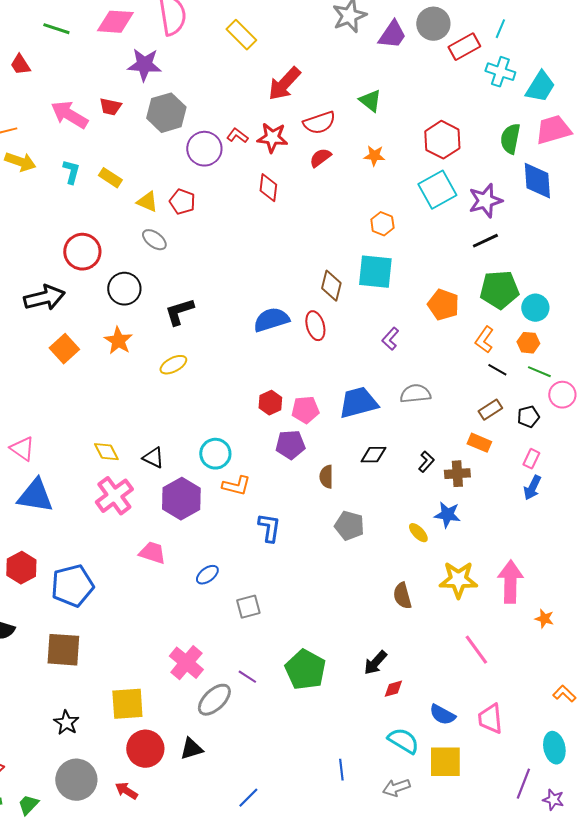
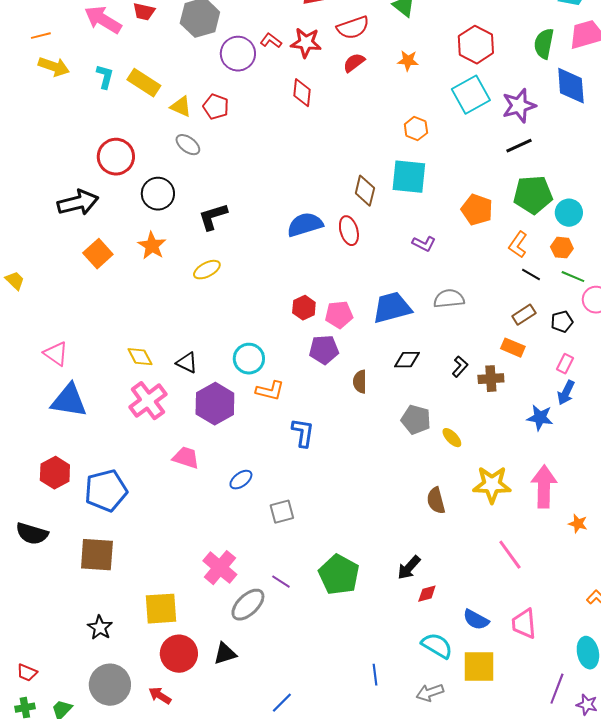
yellow rectangle: (110, 178) -> (144, 83), size x1.4
purple L-shape: (390, 339) -> (424, 244), turned -105
blue star: (447, 515) -> (540, 418), moved
gray pentagon: (349, 526) -> (416, 420), moved

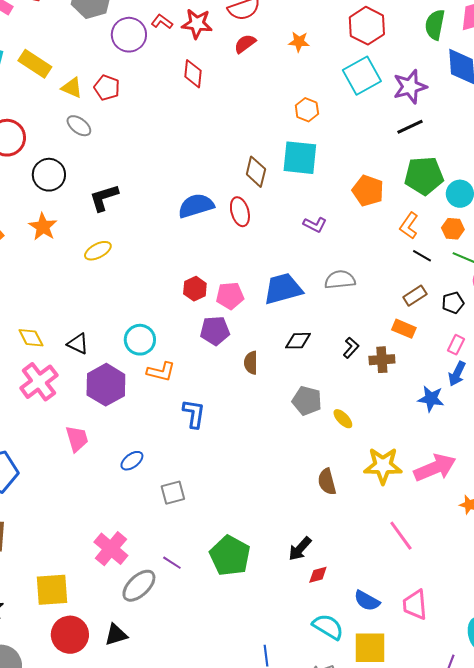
pink trapezoid: (186, 458) -> (77, 439), turned 56
pink arrow: (544, 487) -> (435, 468), turned 66

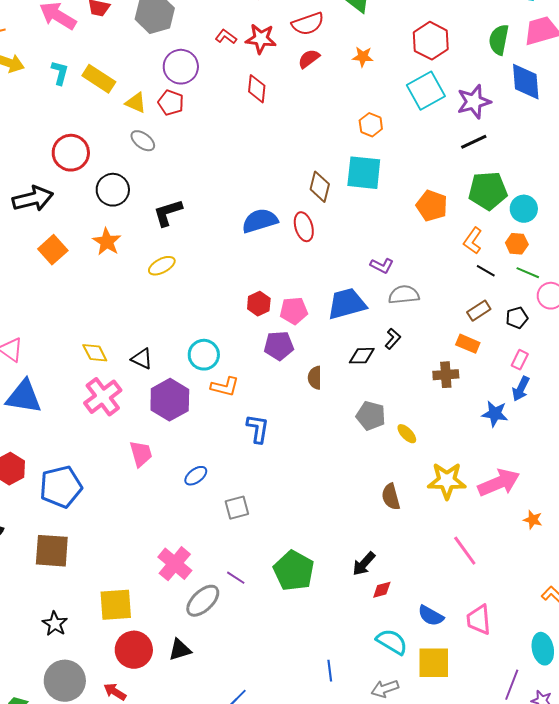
purple circle: (129, 35) -> (181, 67), moved
purple L-shape: (315, 225) -> (382, 266), moved
black L-shape: (351, 348) -> (393, 339), moved

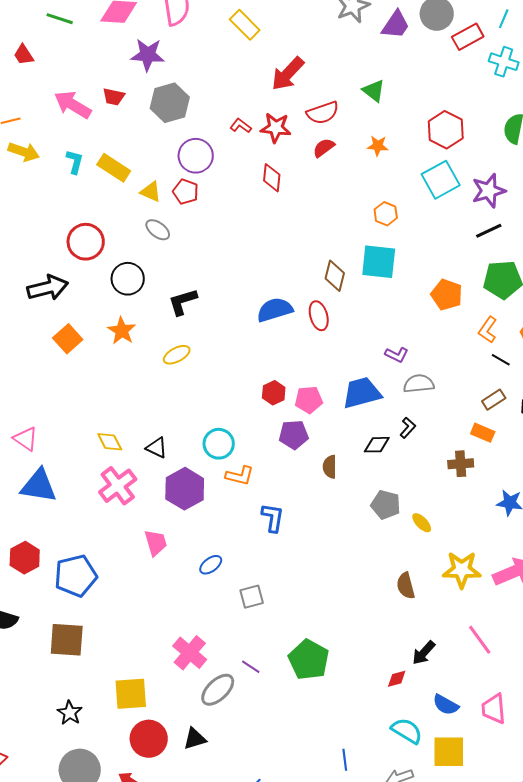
black arrow: (364, 564) -> (424, 653), moved

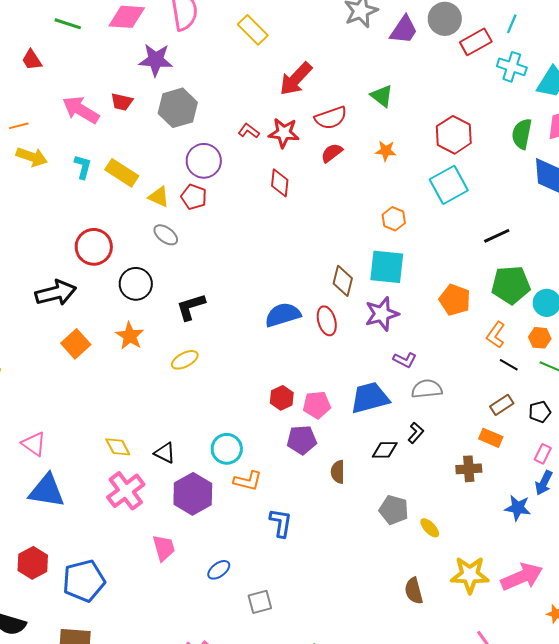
purple star: (489, 191) -> (382, 314), moved

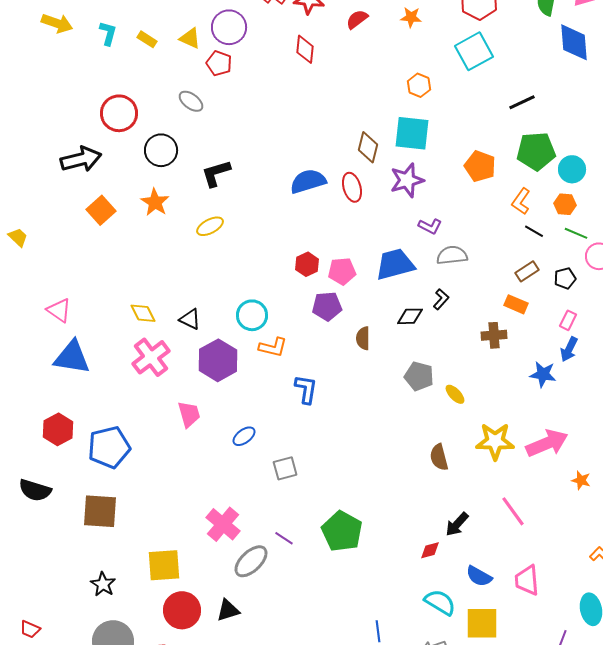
yellow rectangle: (122, 173) -> (147, 39), size x0.6
yellow triangle: (159, 197) -> (190, 38), moved

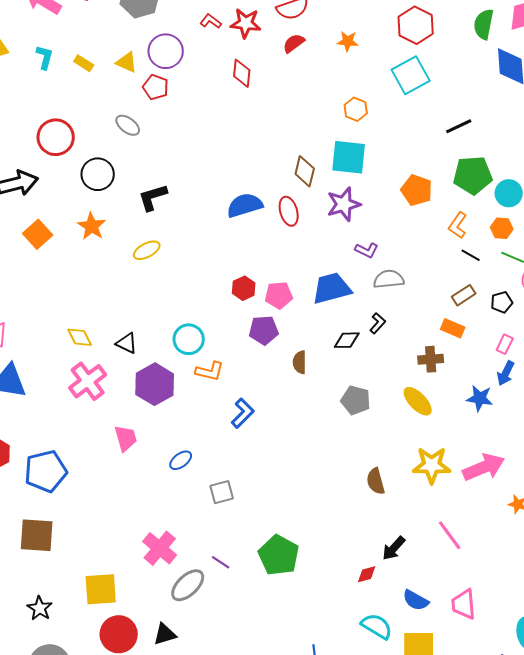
blue L-shape: (306, 389) -> (243, 413), turned 36
yellow ellipse: (455, 394) -> (418, 401), moved, size x1.5

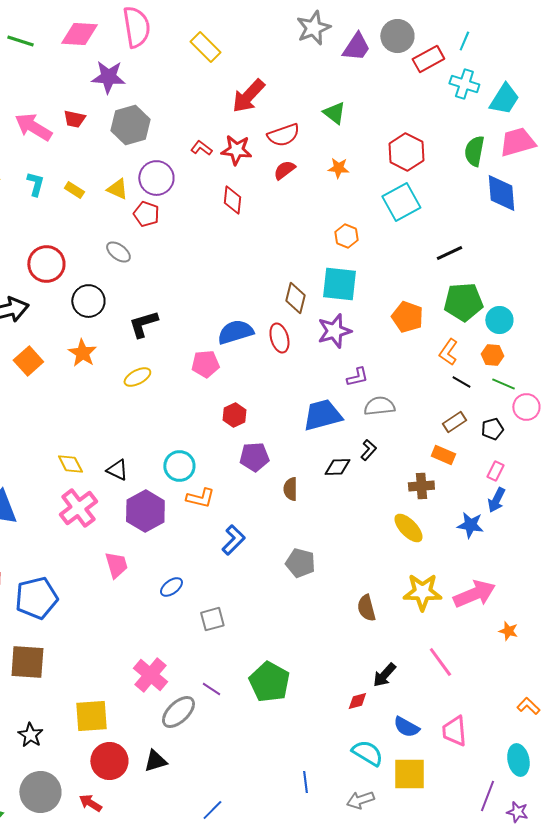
purple L-shape: (367, 250) -> (357, 377), turned -40
pink pentagon: (279, 295) -> (205, 364), moved
gray pentagon: (356, 400) -> (300, 563), moved

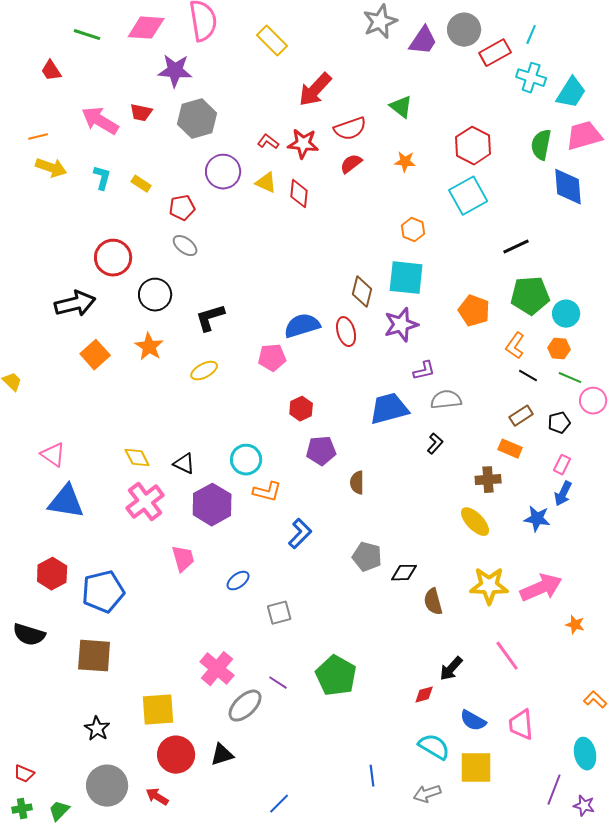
yellow triangle: (117, 189) -> (266, 183), moved
red pentagon: (146, 214) -> (182, 208), moved, turned -30
black diamond: (337, 467) -> (404, 573), moved

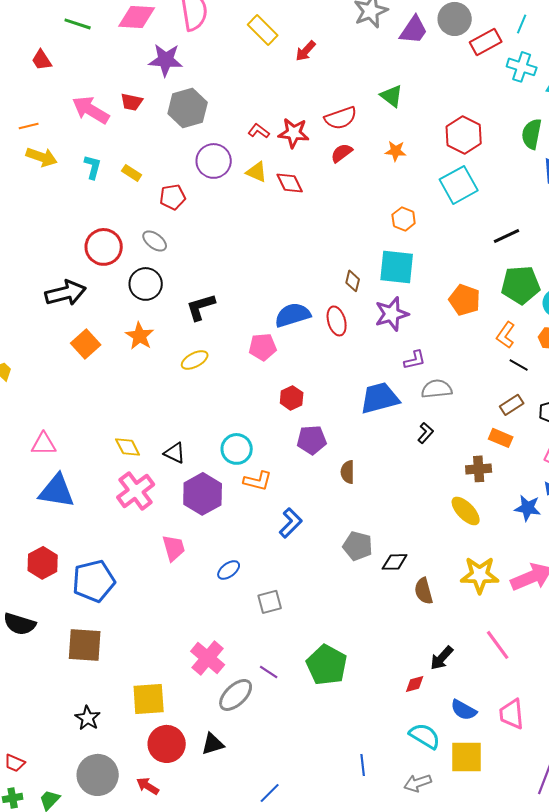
red arrow: (315, 90) -> (306, 51), moved, size x0.6
red diamond: (299, 194) -> (290, 183), turned -32
gray ellipse: (185, 246) -> (155, 241), moved
brown diamond: (362, 292) -> (353, 281), size x0.7
pink triangle: (53, 455) -> (44, 444), turned -36

